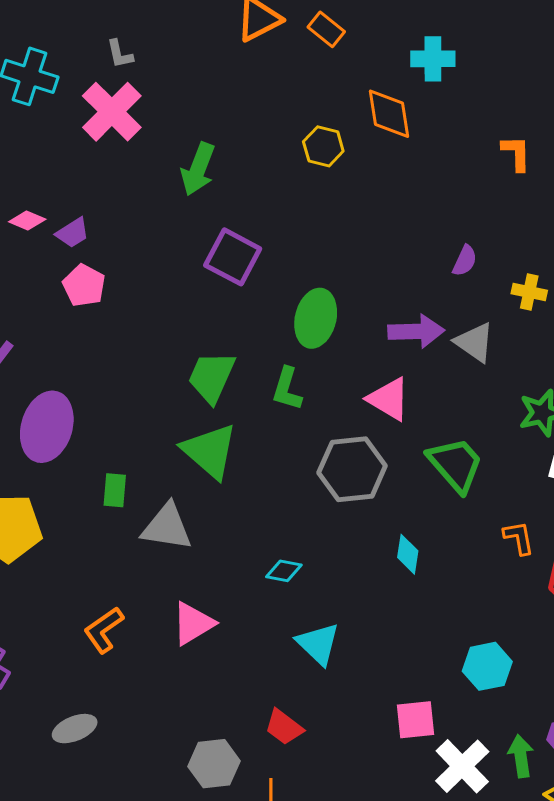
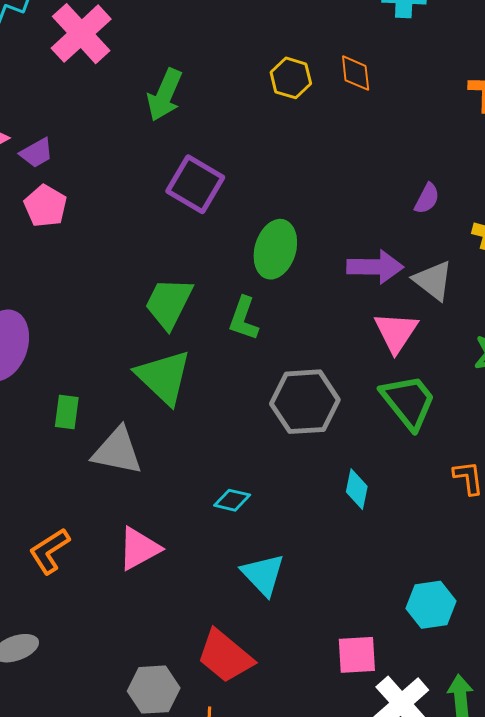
orange diamond: (389, 114) -> (356, 73), moved, size x0.7
pink triangle: (389, 399) -> (396, 332), moved, turned 30
red trapezoid: (284, 727) -> (225, 656), size x1.5

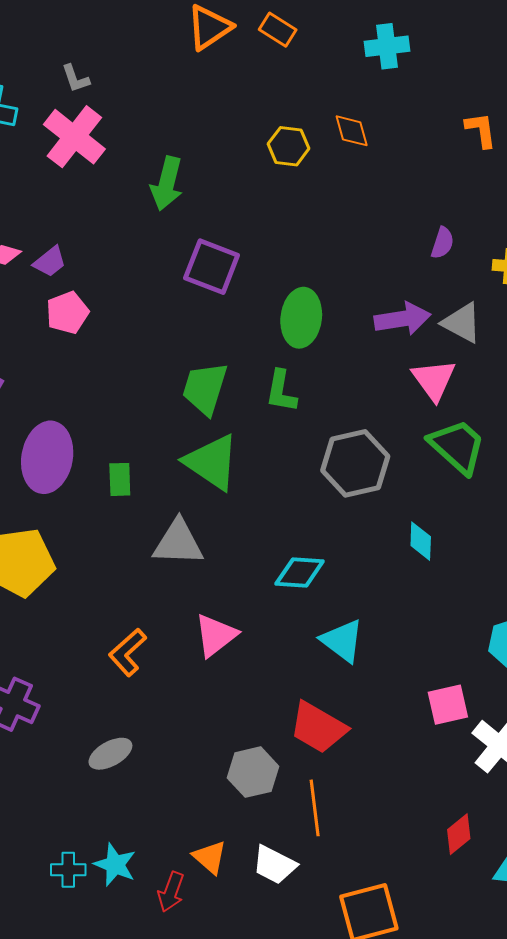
pink pentagon: (45, 206) -> (67, 313), turned 30
green rectangle: (67, 412) -> (120, 479), moved
cyan diamond: (232, 500) -> (300, 572), size x1.4

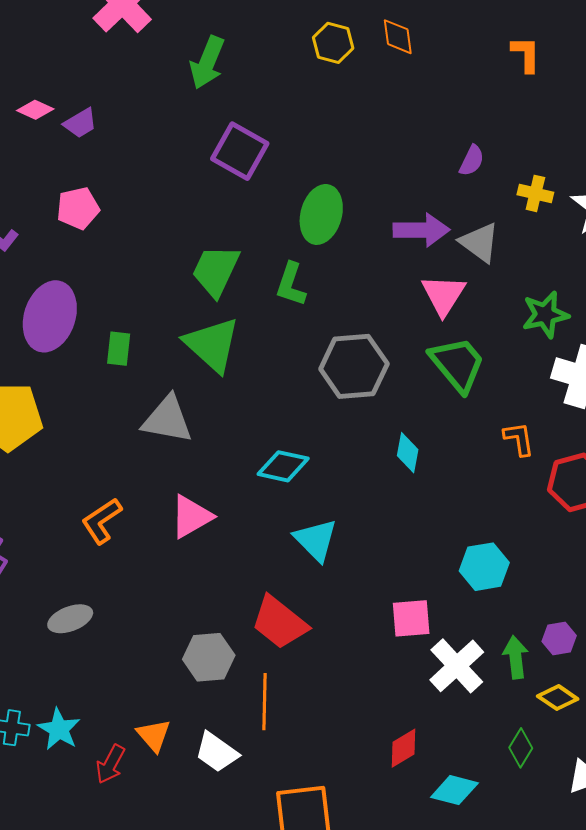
pink pentagon: (67, 313) -> (78, 208), moved

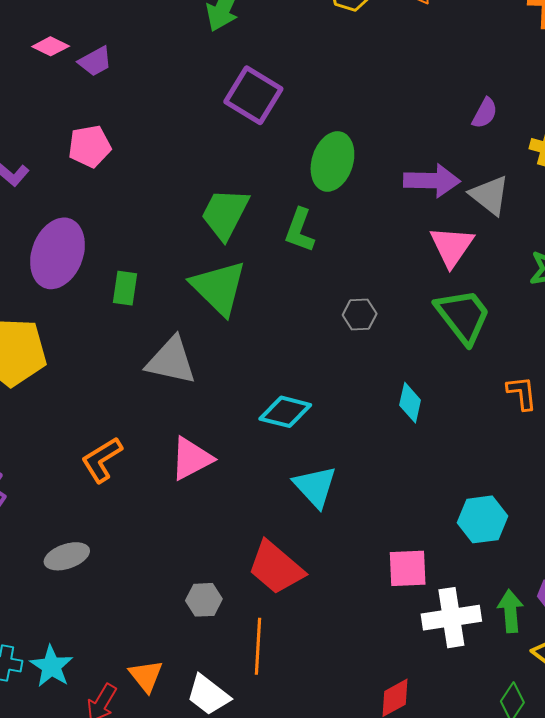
gray hexagon: (354, 366) -> (360, 314), size x0.5
gray hexagon: (209, 657) -> (204, 600), size x0.7
white cross: (457, 666) -> (451, 618), turned 32

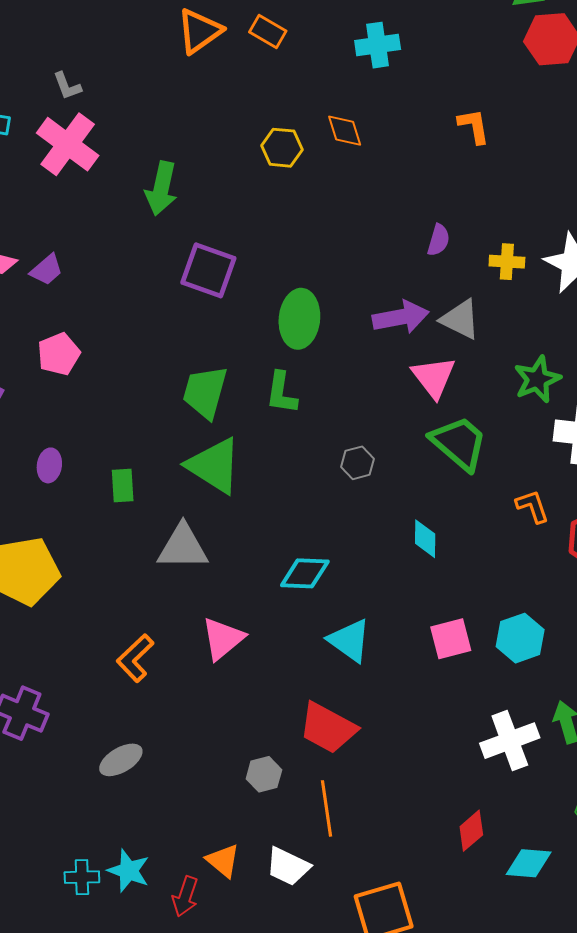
purple ellipse: (58, 253) -> (49, 465), size x0.5
pink square: (408, 568) -> (451, 639), moved

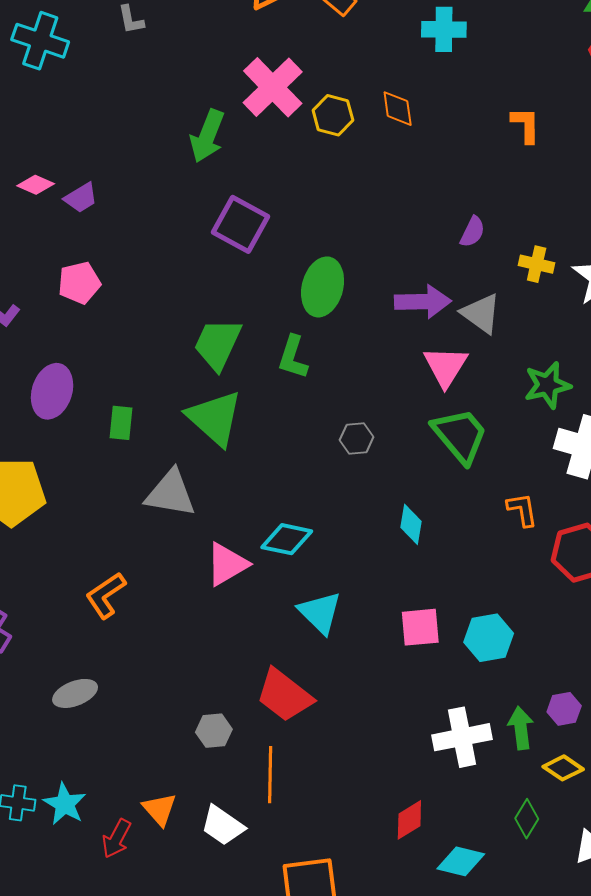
pink cross: (68, 144) -> (273, 87), moved
purple ellipse: (49, 465) -> (52, 391), size x1.6
pink triangle: (223, 639) -> (227, 564), moved

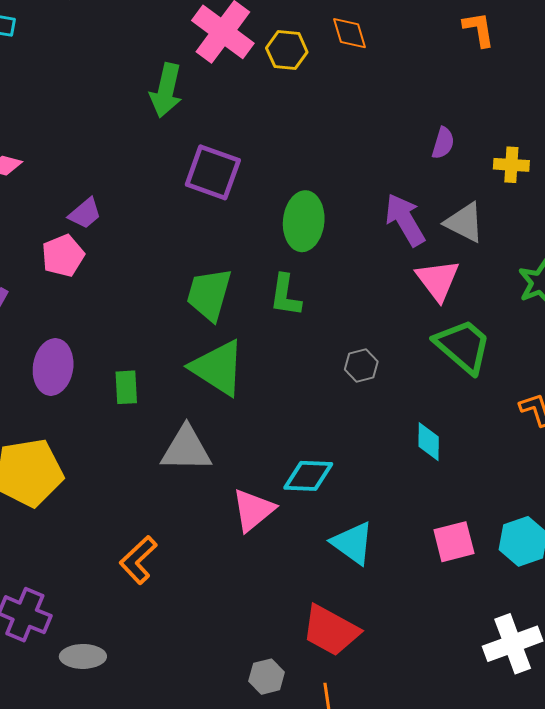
purple trapezoid: (81, 198) -> (85, 213), moved
purple arrow: (423, 302) -> (405, 220), turned -110
gray ellipse: (75, 693) -> (83, 656), moved, turned 30

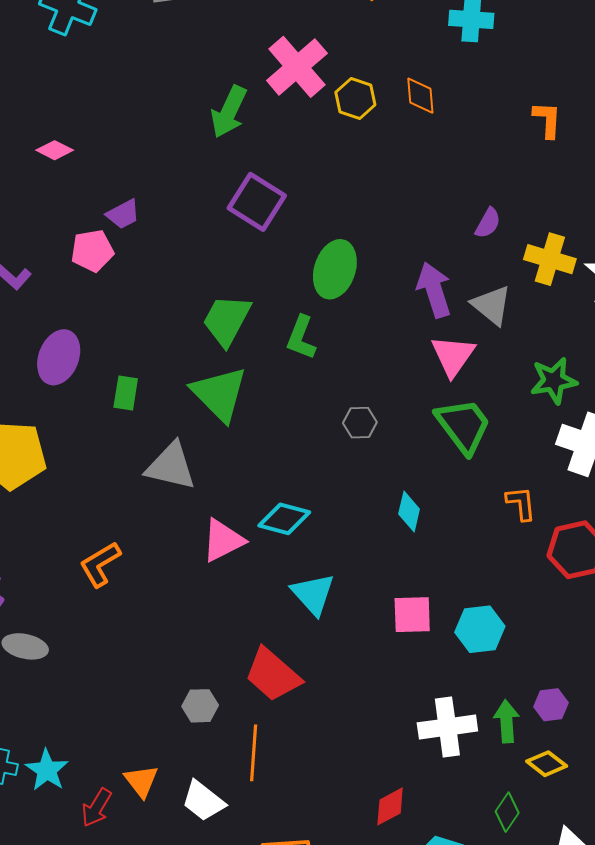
yellow cross: (511, 165) -> (550, 259), size x1.4

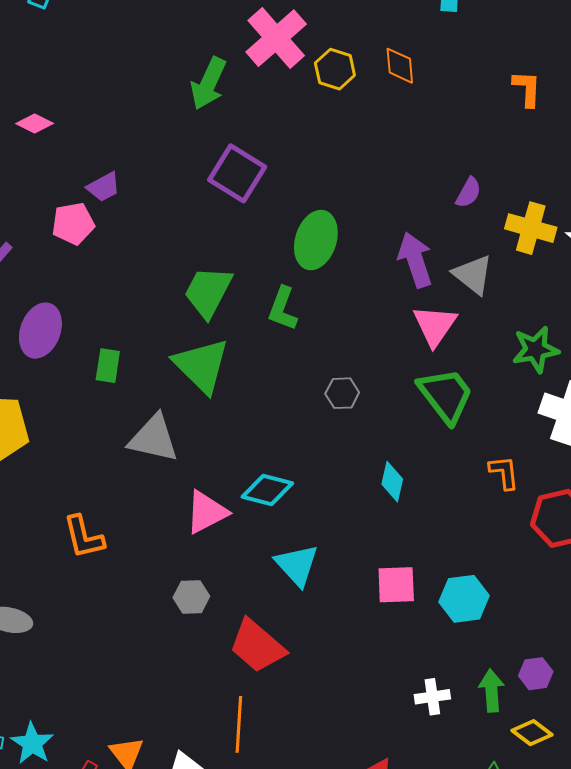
orange L-shape: (100, 564) -> (84, 537), turned -72
gray hexagon: (200, 706) -> (191, 597), moved
white cross: (447, 727) -> (432, 697), size x0.6

